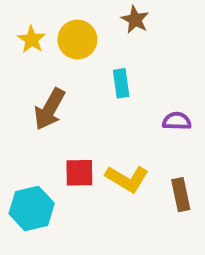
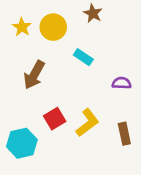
cyan rectangle: (121, 83) -> (83, 57), turned -48
red square: (79, 173) -> (55, 119), turned -30
yellow L-shape: (127, 179) -> (87, 123), turned -68

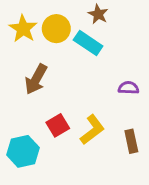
yellow star: (22, 27) -> (23, 29), size x1.4
cyan rectangle: (83, 57) -> (88, 43), moved, size x1.4

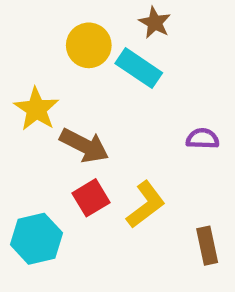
yellow star: (23, 29) -> (36, 109), moved
brown arrow: (36, 79) -> (84, 145), moved, turned -92
brown rectangle: (131, 141) -> (207, 246), moved

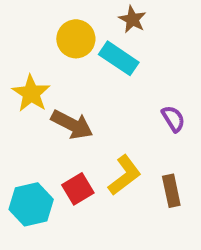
purple semicircle: (203, 139) -> (173, 119), turned 56
red square: (91, 198) -> (78, 189), moved
brown rectangle: (207, 246) -> (171, 191), moved

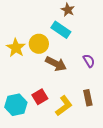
yellow circle: (76, 39) -> (39, 44), moved
brown arrow: (72, 125) -> (56, 64), moved
yellow L-shape: (125, 175) -> (64, 106), moved

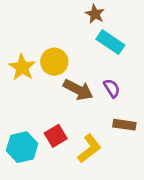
cyan rectangle: (61, 30) -> (110, 42), moved
purple semicircle: (89, 61) -> (112, 88), moved
brown rectangle: (88, 98) -> (124, 125), moved, turned -70

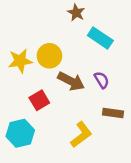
brown star: (95, 14) -> (76, 13), moved
yellow star: (22, 67) -> (20, 61), turned 30
red square: (56, 136) -> (39, 100), moved

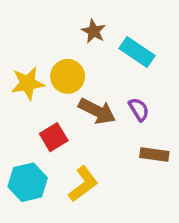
brown star: (76, 13) -> (94, 31), moved
yellow L-shape: (81, 135) -> (83, 184), moved

